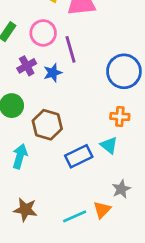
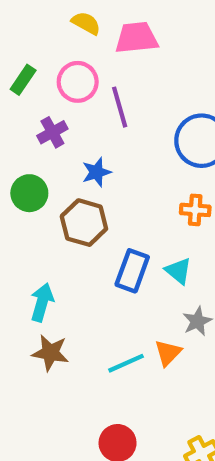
blue star: (53, 73) -> (97, 172), moved
cyan triangle: (109, 145) -> (178, 271), moved
cyan arrow: (20, 156) -> (42, 302), moved
blue rectangle: (79, 156) -> (132, 271), turned -44

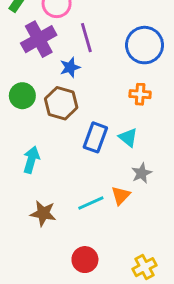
purple line: (120, 107) -> (86, 38), moved
purple cross: (52, 132) -> (39, 39), size x1.6
green circle: (29, 193) -> (22, 96), moved
brown star: (50, 353) -> (43, 213), moved

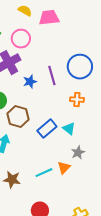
purple line: (86, 38) -> (52, 76), moved
brown hexagon: (61, 103) -> (18, 117), moved
blue rectangle: (95, 137) -> (47, 129), turned 30

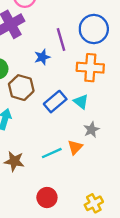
blue star: (30, 82) -> (42, 57), moved
orange cross: (77, 100) -> (90, 68), size x1.6

